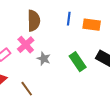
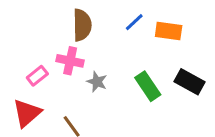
blue line: (69, 19) -> (134, 22), turned 40
pink cross: (26, 45) -> (70, 61), turned -36

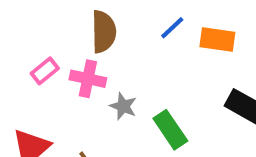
pink rectangle: (37, 76) -> (45, 71), moved
green rectangle: (148, 86) -> (170, 130), moved

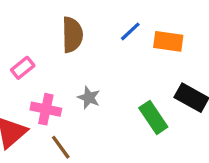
pink cross: (88, 79) -> (46, 109), moved
green rectangle: (170, 130) -> (153, 117), moved

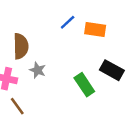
brown semicircle: (72, 35) -> (21, 46), moved

